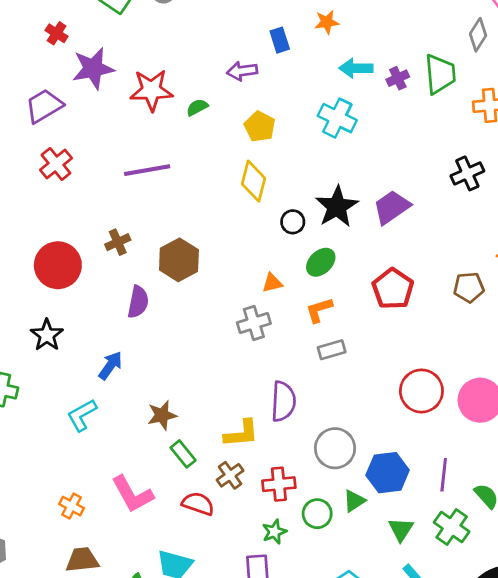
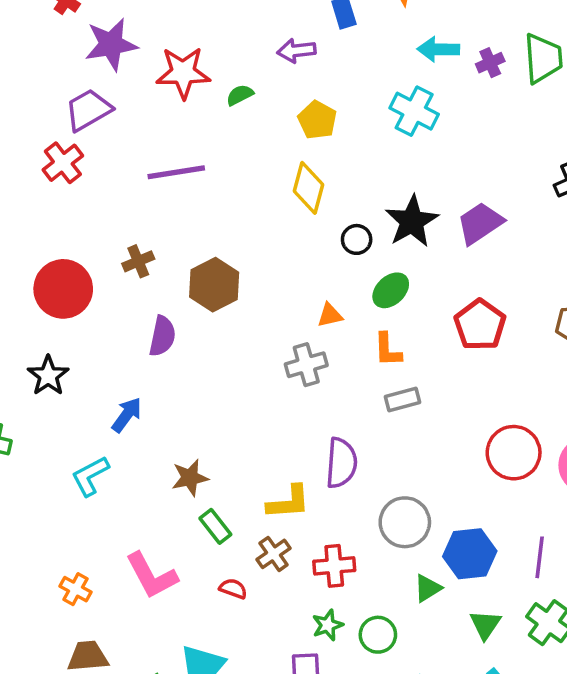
purple trapezoid: (44, 106) -> (88, 110), moved
orange L-shape: (319, 310) -> (388, 350), turned -76
red semicircle: (198, 504) -> (233, 589), size x0.7
green circle: (317, 514) -> (378, 635), moved

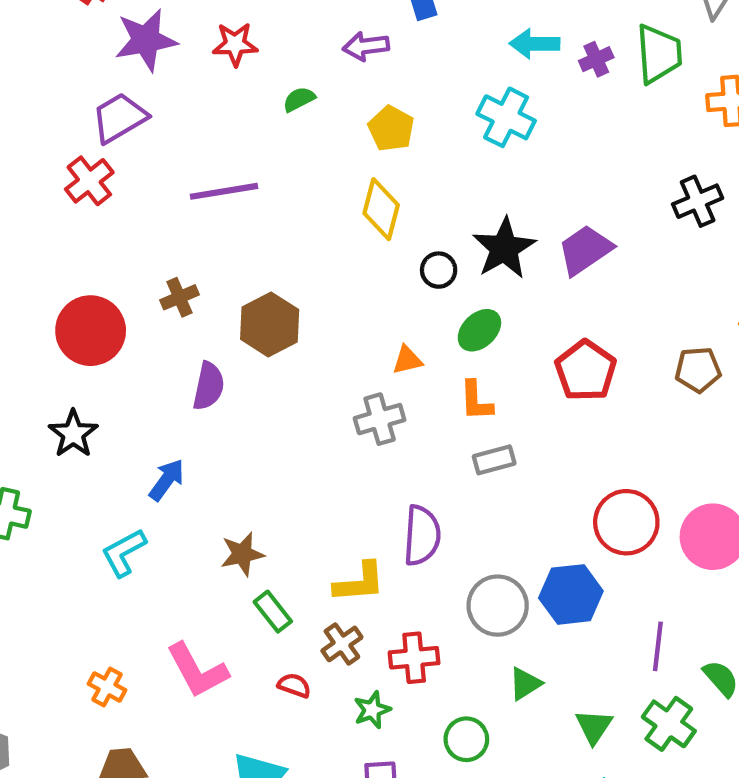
red star: (183, 73) -> (235, 44), moved, size x0.7
blue hexagon: (470, 554) -> (571, 594), moved
green star: (328, 625) -> (372, 710), moved

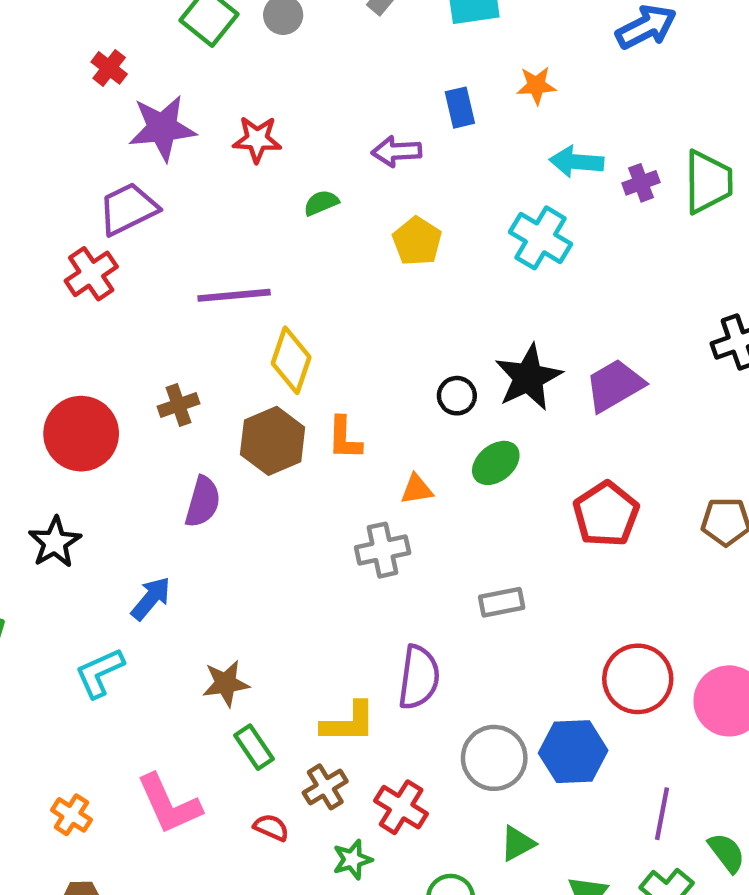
yellow diamond: (381, 209) -> (291, 360), moved
orange L-shape: (476, 401) -> (344, 438), moved
red cross: (414, 658) -> (401, 807), turned 33

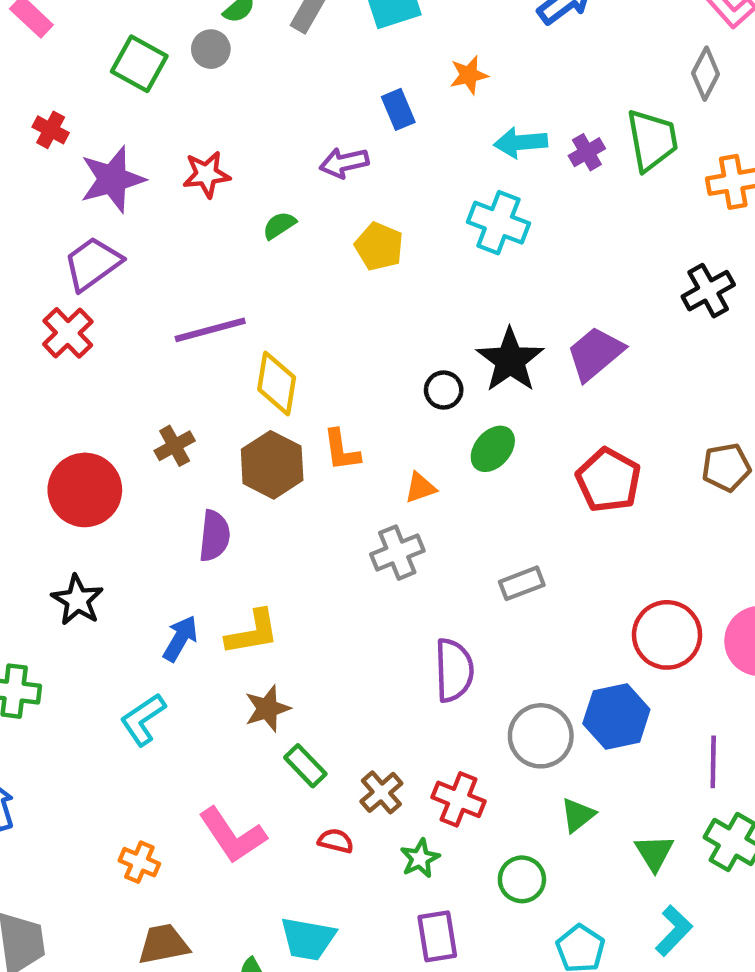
yellow L-shape: (349, 723) -> (252, 633), moved

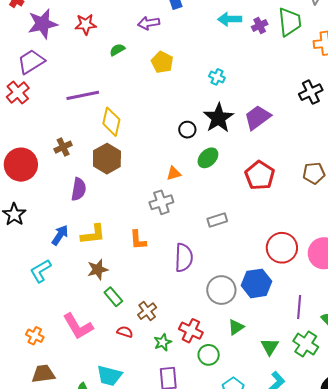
cyan cross: (498, 223) -> (217, 77), moved, size x0.6
orange L-shape: (342, 450) -> (138, 240), moved
red cross: (459, 799) -> (191, 331), moved

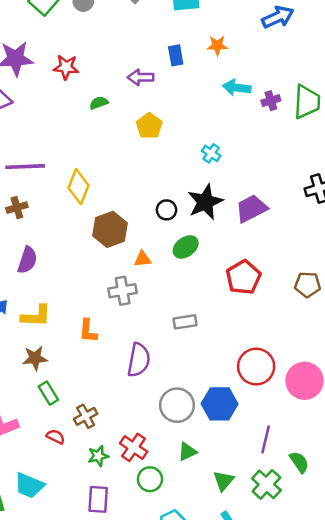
purple line: (83, 95) -> (25, 167), moved
brown hexagon: (107, 159) -> (110, 229), moved

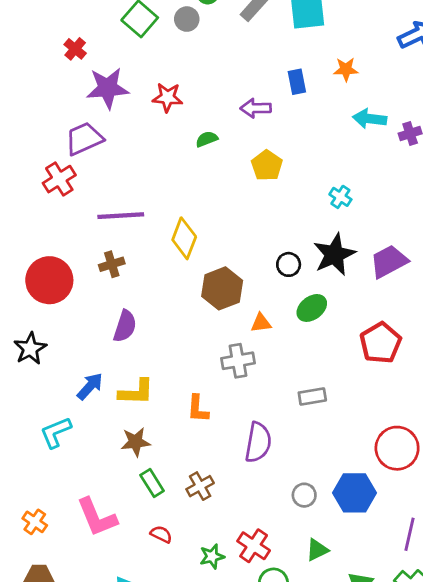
gray circle: (177, 405) -> (304, 495), size x0.6
brown cross: (86, 416) -> (200, 486), moved

